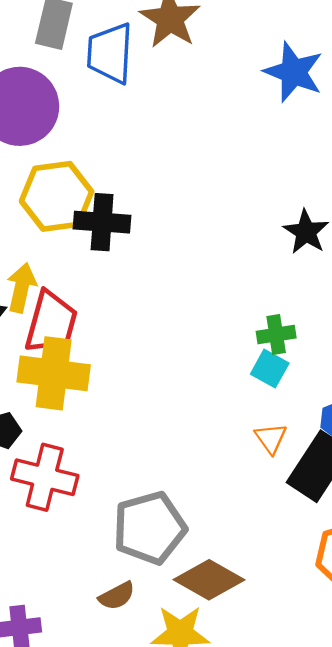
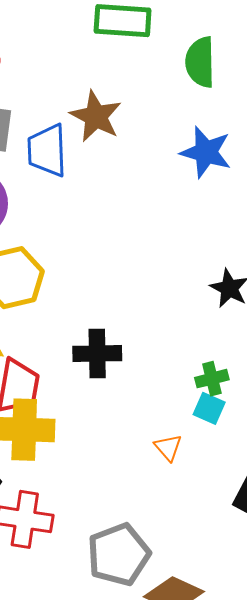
black cross: (102, 222) -> (97, 354), moved
orange triangle: (271, 438) -> (168, 447), moved

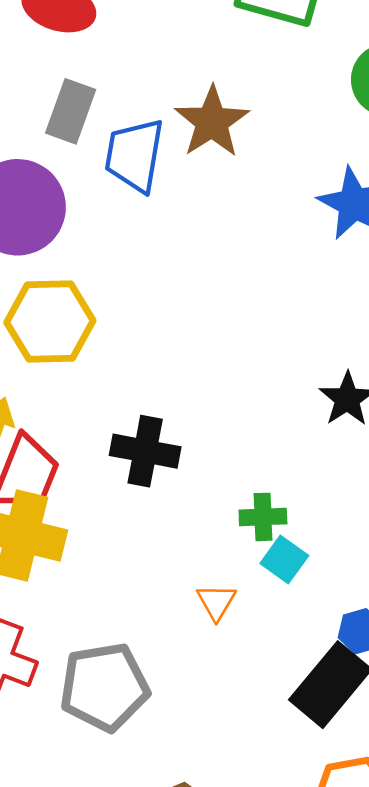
green cross: (212, 379) -> (263, 517), moved
gray pentagon: (119, 554) -> (104, 687), moved

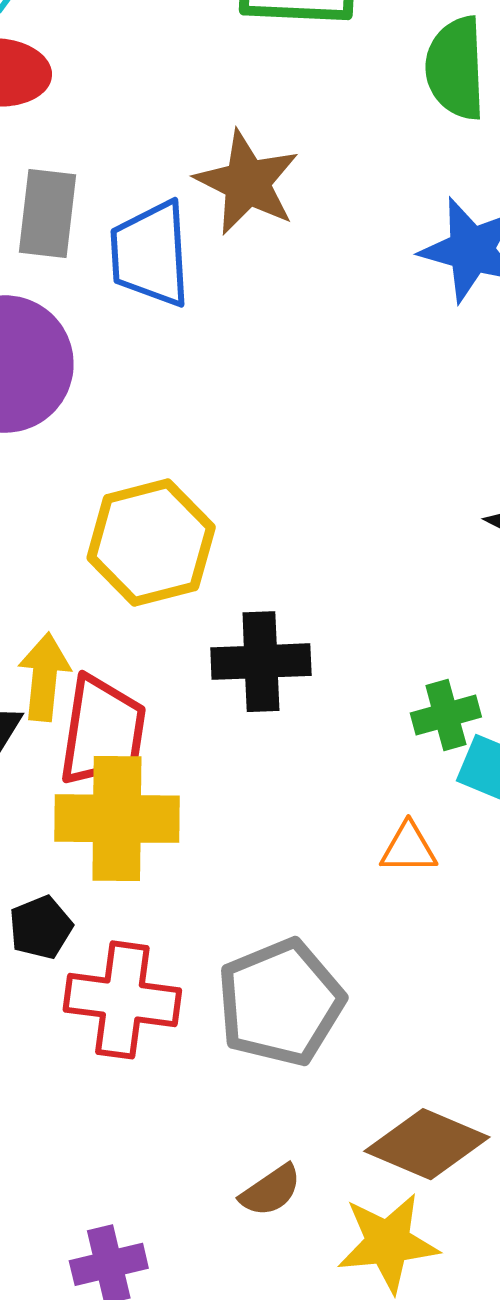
yellow hexagon: (50, 321) -> (151, 543), moved
orange triangle: (216, 602) -> (409, 848), turned -48

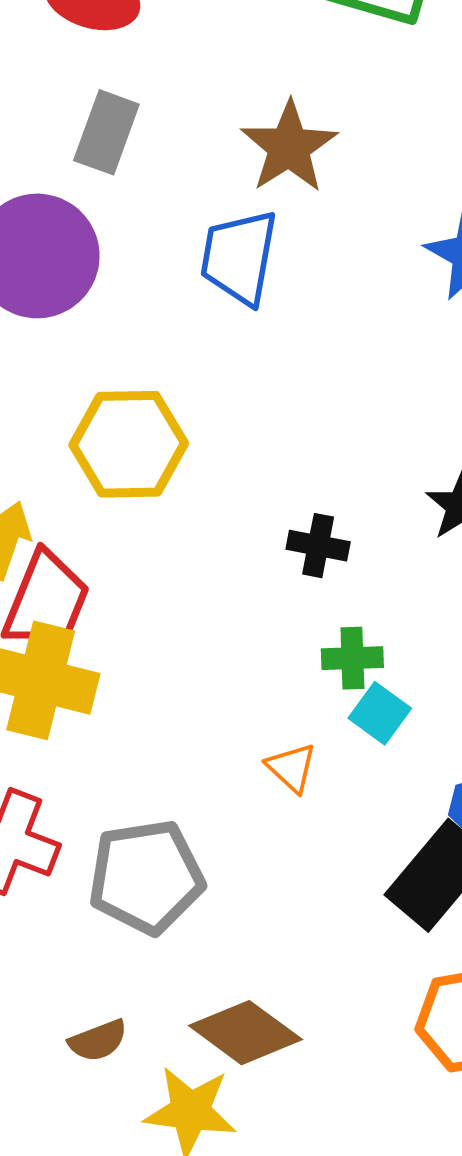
blue trapezoid: (150, 254) -> (239, 257), moved
black cross: (261, 662) -> (318, 546), moved, size x0.7
orange triangle: (409, 848) -> (292, 768), turned 30

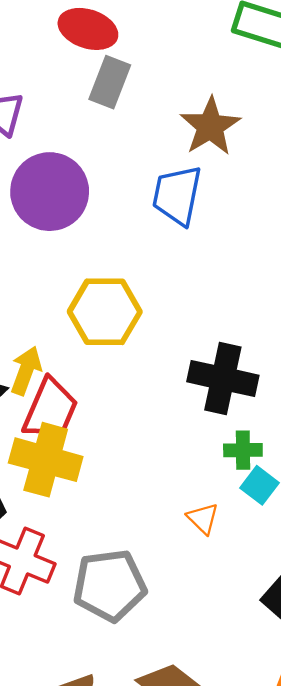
gray rectangle: (106, 132) -> (110, 82), moved
black cross: (318, 546) -> (223, 379), size x1.8

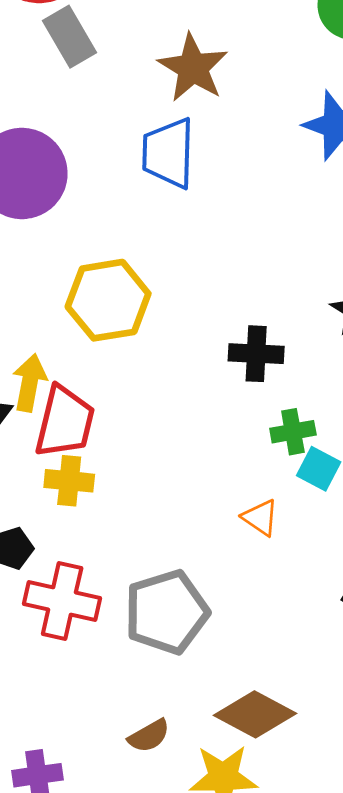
gray rectangle: (110, 82) -> (69, 37), turned -42
black cross: (223, 379) -> (256, 354), size x0.7
yellow cross: (46, 460) -> (69, 481), size x0.6

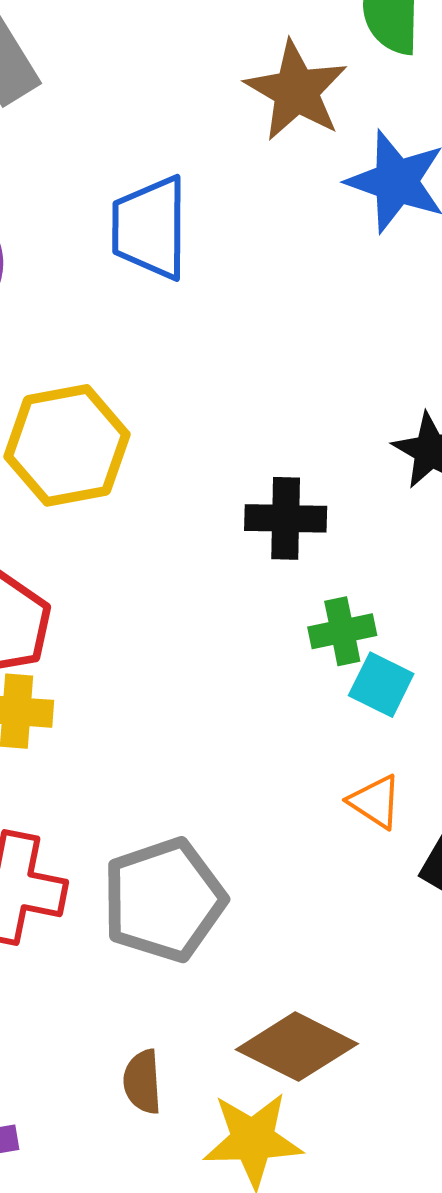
brown star: (193, 68) -> (296, 91), moved
orange triangle: (260, 518) -> (375, 802), moved
brown semicircle: (149, 736) -> (142, 1082), turned 117

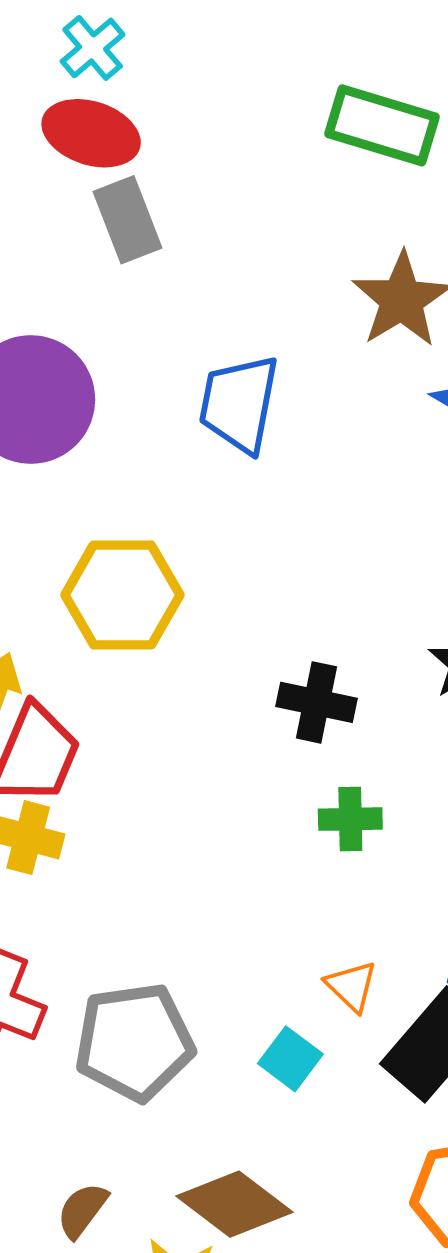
cyan square: (381, 685) -> (290, 1059), moved
brown semicircle: (142, 1082) -> (82, 1210), turned 30

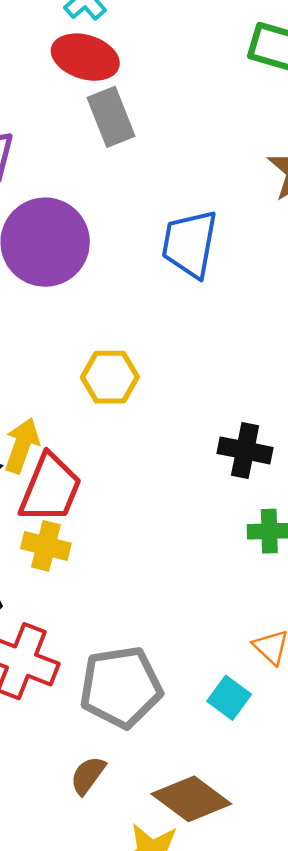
yellow hexagon: (122, 595) -> (110, 377), size x0.7
brown semicircle: (82, 1210) -> (88, 775), moved

